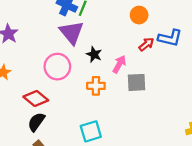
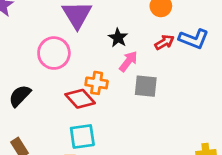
black star: (94, 54) -> (118, 38), moved
red diamond: (36, 98) -> (80, 99), moved
black semicircle: (36, 122) -> (20, 96), moved

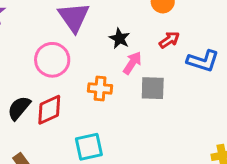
blue L-shape: (194, 39) -> (203, 61), moved
red diamond: (80, 99) -> (49, 110), moved, turned -68

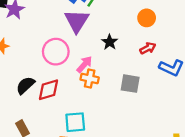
pink arrow: (132, 63) -> (84, 64), moved

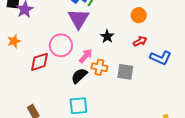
orange cross: (90, 79) -> (99, 67), moved
black semicircle: (25, 85) -> (79, 76), moved
red diamond: (48, 90) -> (40, 62), moved

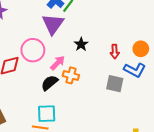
orange circle: (139, 15) -> (141, 49), moved
red arrow: (140, 41) -> (115, 52), turned 112
gray square: (125, 72) -> (115, 84), moved

